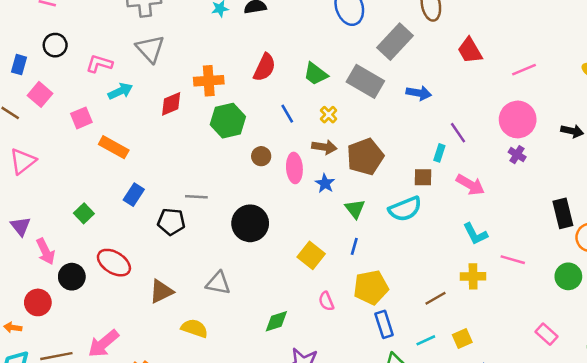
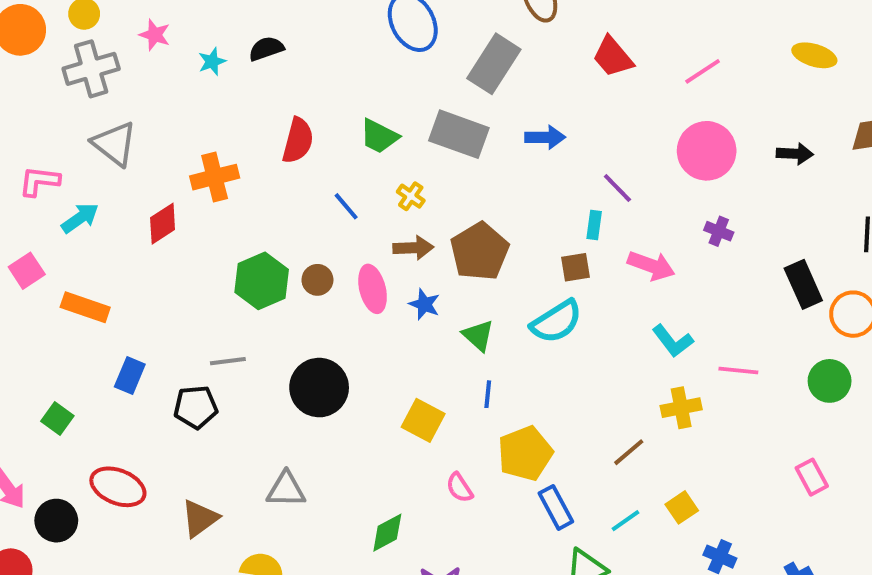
green hexagon: (228, 121) -> (262, 281), moved
purple cross: (517, 155) -> (719, 231), moved
pink rectangle: (546, 334) -> (812, 477), turned 30

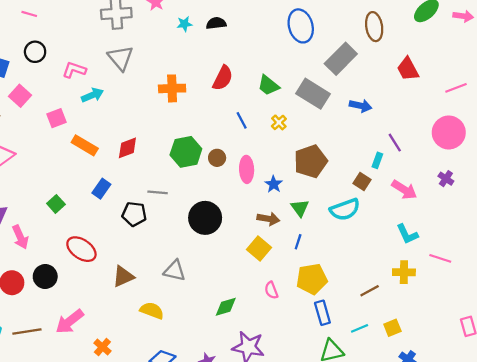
red diamond: (163, 224) -> (127, 148), moved
brown arrow: (413, 248) -> (268, 219), moved
brown square: (576, 267) -> (362, 182), turned 30
black circle: (56, 521) -> (45, 277), moved

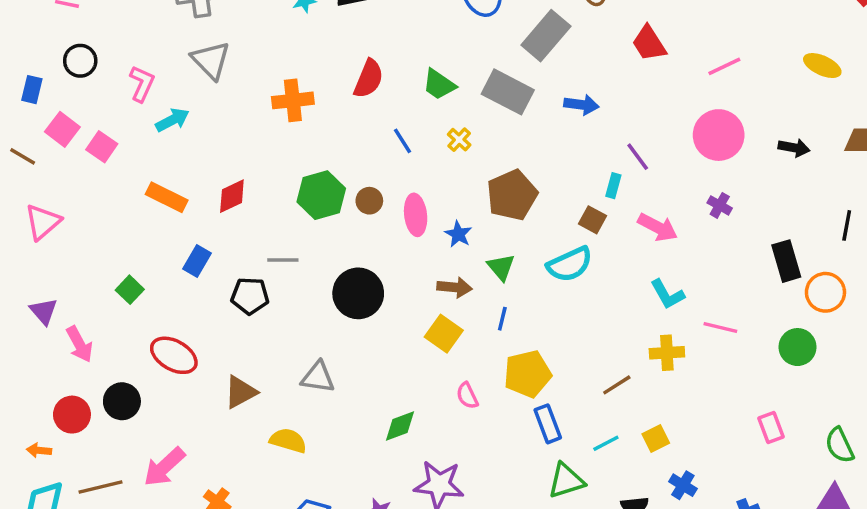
pink L-shape: (74, 70) -> (142, 84), turned 100
pink square: (57, 118) -> (102, 147), moved, turned -30

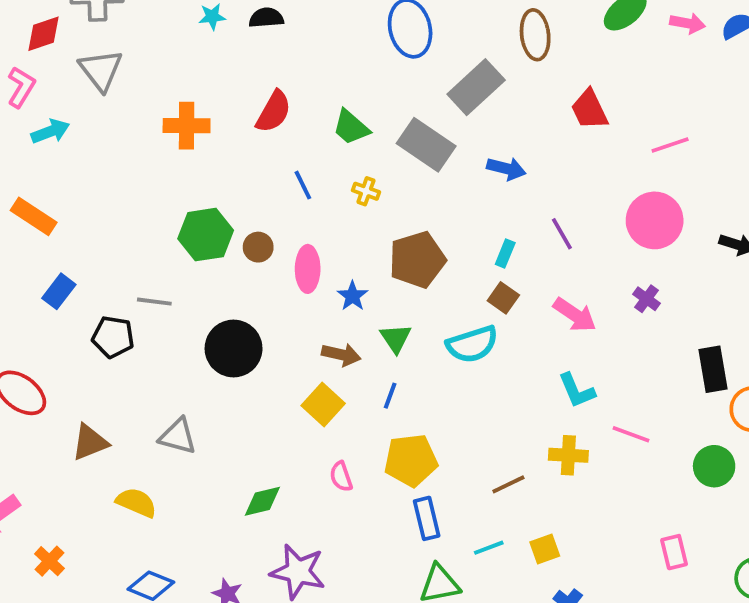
yellow cross: (459, 140) -> (366, 191), turned -30
cyan rectangle: (613, 186) -> (505, 254), moved
red diamond: (232, 196) -> (43, 34), moved

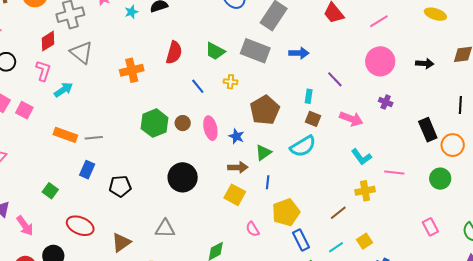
gray line: (154, 302) -> (94, 138), moved
green triangle: (396, 338) -> (263, 153), turned 42

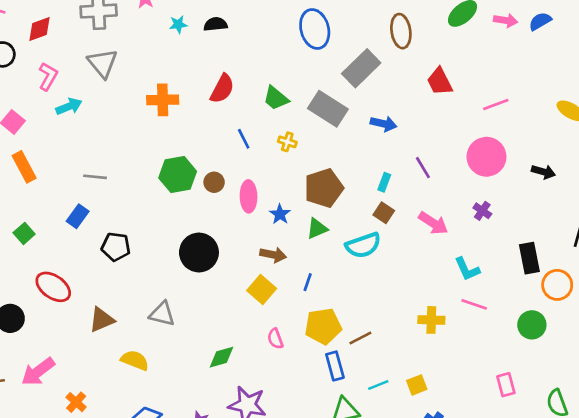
red diamond: (48, 41) -> (40, 29), moved
orange rectangle: (65, 135) -> (24, 167), moved, turned 30
green triangle: (263, 153) -> (317, 229), moved
cyan L-shape: (361, 157) -> (467, 269), moved
brown line: (338, 213) -> (360, 338), moved

